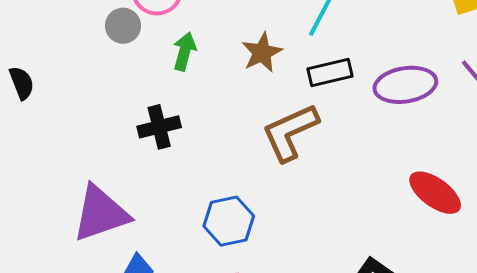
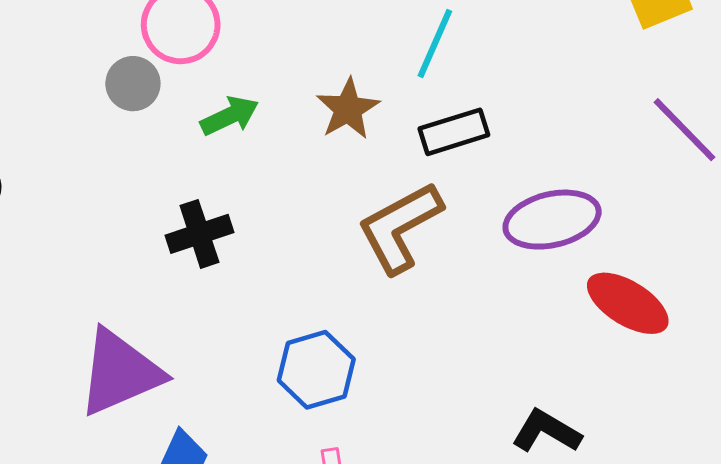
green arrow: (185, 51) -> (230, 116), turned 54
purple ellipse: (405, 85) -> (552, 220), moved

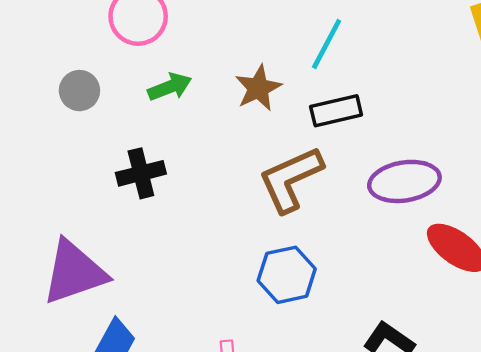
gray circle: (133, 84) -> (79, 91), moved
blue hexagon: (316, 370) -> (287, 275), moved

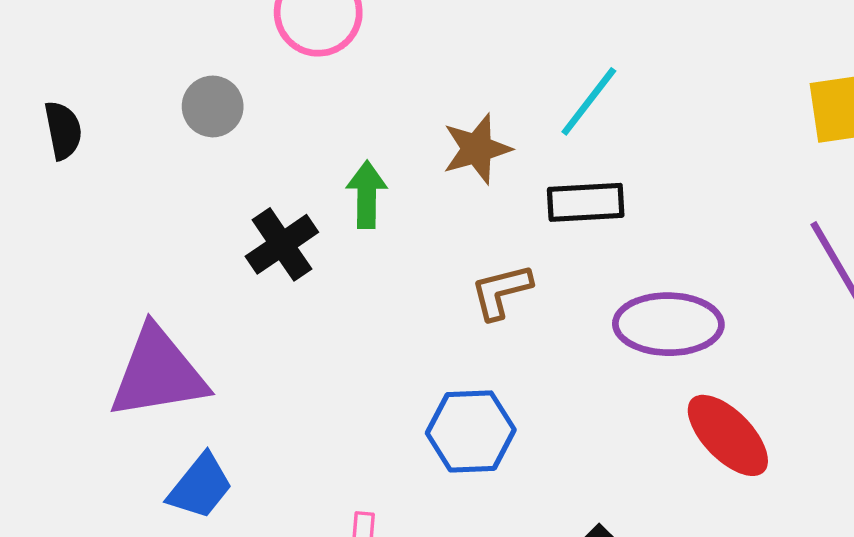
green arrow: (170, 87) -> (367, 195), moved, turned -78
black cross: (141, 173) -> (282, 244), turned -30
brown L-shape: (291, 179) -> (501, 292), size x0.6

